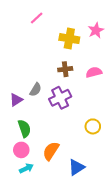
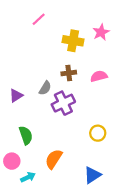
gray semicircle: (36, 90) -> (45, 88), moved
purple triangle: (16, 100) -> (16, 96), moved
pink circle: (21, 150) -> (12, 161), moved
blue triangle: (76, 167) -> (92, 175), moved

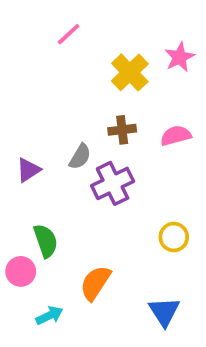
yellow cross: (73, 41) -> (130, 72), turned 36
pink circle: (12, 161) -> (21, 271), moved
blue triangle: (92, 175) -> (164, 312), turned -30

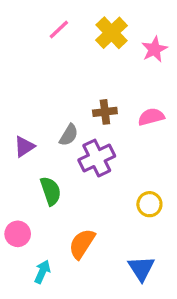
yellow cross: (130, 72) -> (112, 33), moved
green semicircle: (46, 241) -> (51, 191), moved
cyan arrow: (49, 315) -> (42, 272), turned -40

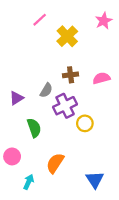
yellow cross: (112, 33) -> (67, 36), moved
pink star: (154, 49) -> (104, 21), moved
yellow circle: (149, 204) -> (85, 123), moved

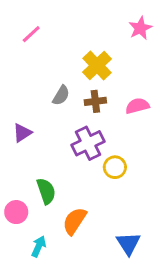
pink line: (40, 20) -> (31, 34), moved
yellow cross: (67, 36) -> (97, 66), moved
gray semicircle: (46, 90) -> (61, 95), moved
green semicircle: (34, 128) -> (46, 191), moved

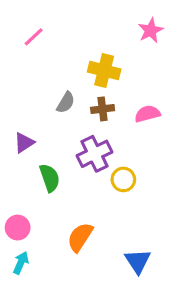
yellow cross: (97, 66) -> (104, 70), turned -32
green semicircle: (46, 191) -> (50, 178), moved
cyan arrow: (39, 246) -> (21, 263), moved

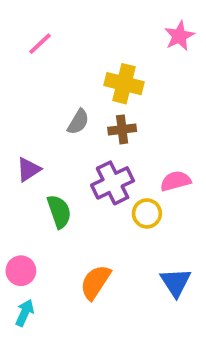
pink semicircle: (147, 114) -> (176, 181), moved
blue triangle: (138, 261) -> (176, 282), moved

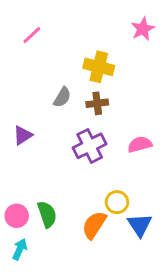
green semicircle: (59, 212) -> (47, 214), moved
yellow circle: (147, 213) -> (117, 202), moved
orange semicircle: (95, 282) -> (94, 225), moved

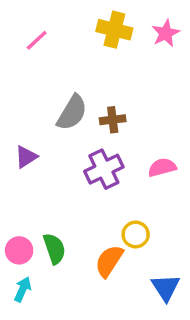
yellow cross: (99, 67) -> (114, 30), moved
gray semicircle: (62, 97) -> (72, 113), size x1.5
blue triangle: (140, 225) -> (166, 287), moved

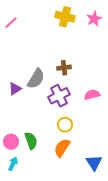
pink line: (37, 40) -> (11, 23), moved
gray semicircle: (72, 113) -> (36, 79), moved
yellow circle: (136, 234) -> (65, 125), moved

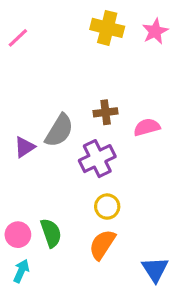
pink semicircle: (92, 95) -> (147, 127), moved

